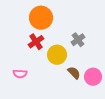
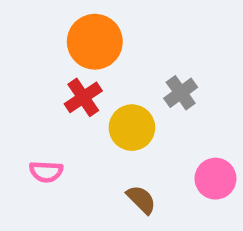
brown semicircle: (74, 73) -> (141, 200), moved

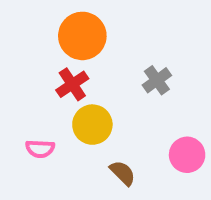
yellow circle: (132, 128) -> (92, 125), moved

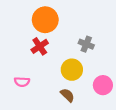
gray cross: (157, 80) -> (86, 44), turned -32
yellow circle: (92, 125) -> (72, 70), moved

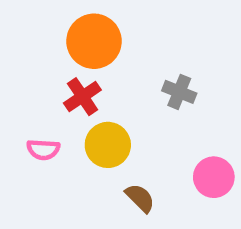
yellow circle: (72, 70) -> (108, 145), moved
pink semicircle: (22, 82) -> (43, 150), moved

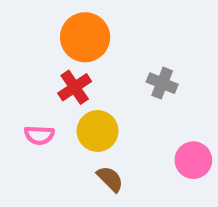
brown semicircle: (140, 198) -> (110, 179), moved

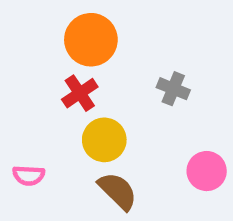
pink semicircle: (39, 135) -> (29, 175), moved
brown semicircle: (110, 179) -> (118, 191), size x1.4

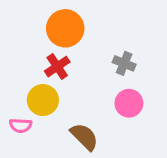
yellow circle: (104, 140) -> (43, 100), moved
pink circle: (207, 171) -> (129, 103), moved

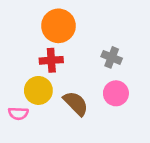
red cross: (57, 67) -> (51, 60), turned 30
brown semicircle: (84, 137) -> (76, 103), moved

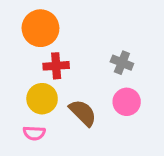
orange circle: (58, 26) -> (40, 28), moved
pink semicircle: (18, 113) -> (34, 133), moved

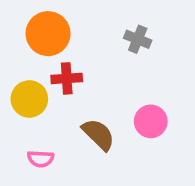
gray cross: (122, 63) -> (138, 39), moved
yellow circle: (42, 99) -> (29, 99), moved

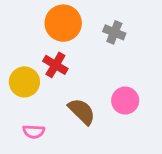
orange circle: (48, 34) -> (63, 23), moved
red cross: (67, 78) -> (55, 65), turned 35

